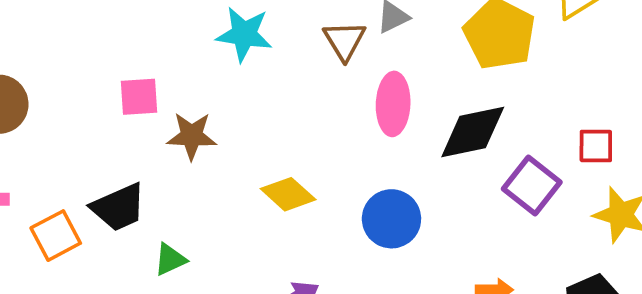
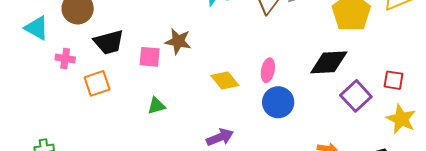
pink square: (139, 97) -> (150, 57), moved
pink ellipse: (393, 104) -> (268, 70), moved, size x0.7
black trapezoid: (119, 207) -> (109, 42), moved

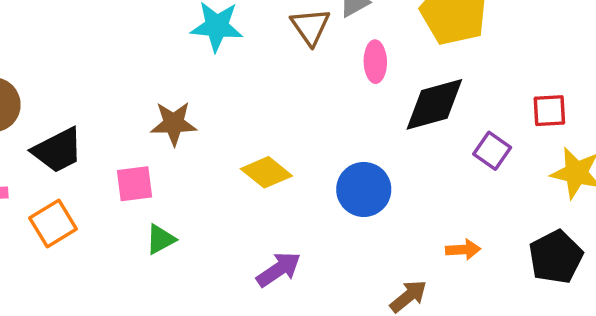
pink square: (150, 57) -> (135, 184), moved
pink ellipse: (268, 70) -> (375, 62), moved
purple square: (356, 96) -> (492, 151), size x0.7

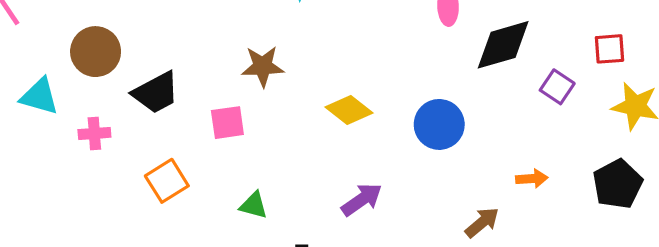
orange square: (53, 224) -> (167, 181), moved
green triangle: (161, 239) -> (254, 205), moved, turned 44

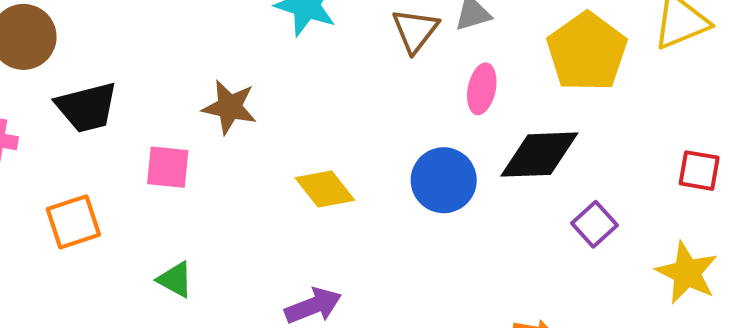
red square: (610, 49) -> (699, 171), moved
blue circle: (439, 124) -> (444, 180), moved

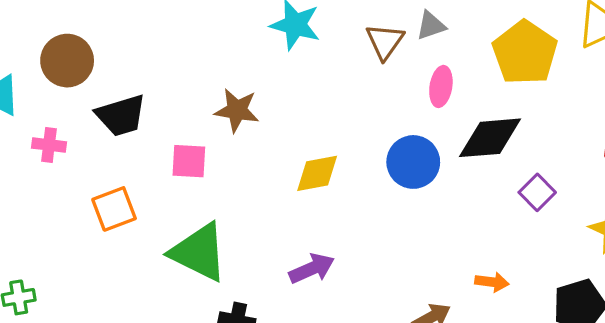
yellow diamond: (325, 189) -> (317, 173), turned -60
green triangle: (175, 280) -> (199, 252), size x2.0

